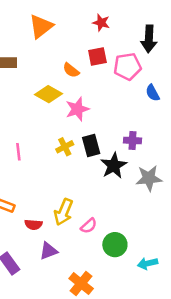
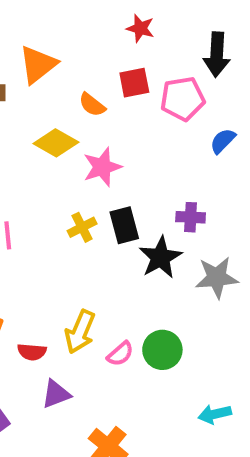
orange triangle: (41, 26) -> (38, 65), moved
blue semicircle: (153, 93) -> (223, 141), turned 72
green circle: (115, 245) -> (162, 350), moved

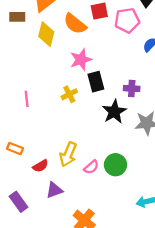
orange semicircle: (92, 105) -> (75, 24), size x1.5
yellow diamond: (56, 143) -> (46, 34), moved, turned 75
black rectangle: (124, 225) -> (96, 82), moved
red semicircle: (32, 352) -> (40, 166), turned -35

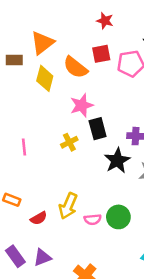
pink semicircle: (91, 167) -> (93, 219), turned 35
purple triangle: (54, 190) -> (42, 257), moved

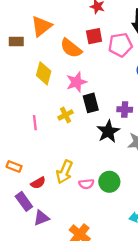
yellow diamond: (45, 78) -> (44, 73), moved
pink line: (24, 147) -> (35, 123), moved
purple rectangle: (15, 256) -> (24, 201), moved

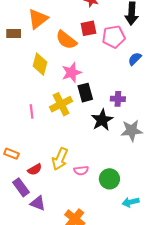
yellow cross: (66, 115) -> (61, 104), size x1.5
green circle: (109, 182) -> (109, 179), moved
purple triangle: (41, 218) -> (38, 203), turned 42

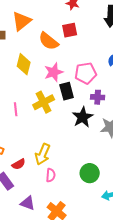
pink pentagon: (114, 37) -> (86, 73), moved
pink semicircle: (81, 170) -> (51, 175), moved, turned -80
purple triangle: (38, 203) -> (28, 203), moved

